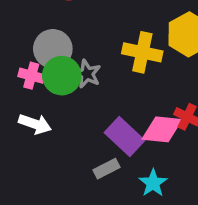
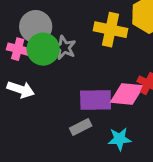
purple rectangle: (124, 136) -> (96, 100), turned -44
cyan star: (153, 183) -> (120, 139), turned 30

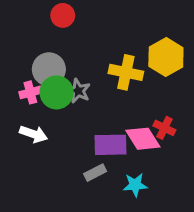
pink cross: (18, 49) -> (30, 92), turned -30
pink diamond: (127, 94) -> (143, 139), turned 52

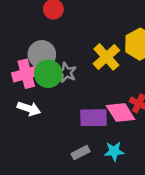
yellow cross: (126, 72) -> (106, 57), turned 36
pink cross: (30, 92) -> (26, 74), size x1.5
gray rectangle: (95, 173) -> (81, 153), moved

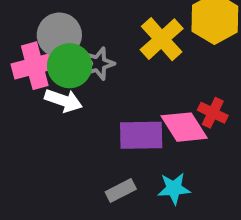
gray star: (66, 72) -> (98, 64), turned 30
white arrow: (29, 109) -> (63, 100), moved

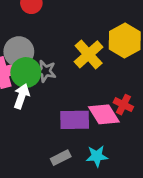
gray star: (98, 64) -> (45, 71), turned 30
white arrow: (63, 100) -> (22, 96), turned -90

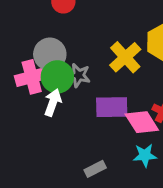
purple rectangle: (75, 120) -> (112, 107), moved
cyan star: (97, 156) -> (145, 155), moved

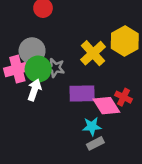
cyan star: (145, 155) -> (92, 126), moved
gray rectangle: (95, 169) -> (95, 143), moved

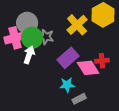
purple rectangle: (82, 93) -> (68, 58), turned -40
red cross: (124, 97) -> (102, 61), turned -32
cyan star: (92, 126) -> (67, 85), moved

